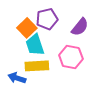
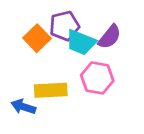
cyan trapezoid: (35, 45) -> (81, 42), moved, turned -50

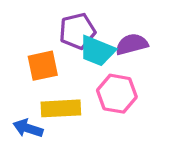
purple semicircle: (110, 37) -> (132, 44), turned -144
orange square: (37, 38) -> (43, 66), moved, turned 32

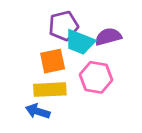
orange square: (43, 66) -> (53, 61), moved
blue arrow: (28, 128) -> (38, 111), moved

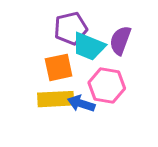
purple semicircle: (108, 37) -> (120, 40), turned -55
blue arrow: (38, 111) -> (81, 104), moved

